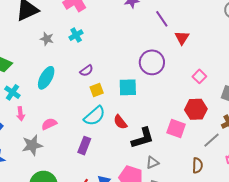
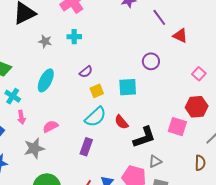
cyan cross: (76, 35) -> (74, 37), turned 32
red triangle: (182, 38) -> (180, 36), turned -35
purple circle: (152, 62) -> (151, 61), size x0.7

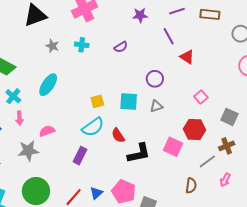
purple semicircle: (86, 72) -> (121, 47), moved
gray triangle: (155, 161) -> (156, 106), moved

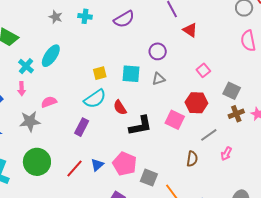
purple semicircle: (121, 47) -> (124, 19), size x1.5
cyan cross: (13, 96) -> (26, 66), moved
brown cross: (227, 146) -> (236, 114), moved

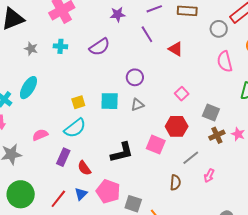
red triangle: (190, 30) -> (176, 49), moved
pink semicircle: (49, 102) -> (40, 135), moved
red semicircle: (120, 107) -> (84, 168), moved

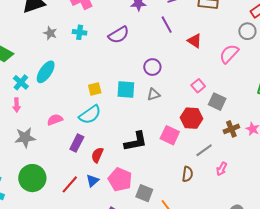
gray circle: (219, 29) -> (247, 31), moved
pink semicircle: (225, 62) -> (229, 54), moved, turned 55
gray square: (211, 113) -> (217, 102), moved
red semicircle: (84, 168) -> (97, 155), turned 56

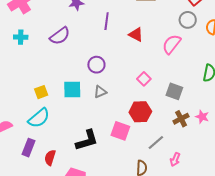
purple line: (167, 25) -> (107, 21), turned 42
gray square: (217, 102) -> (174, 91), moved

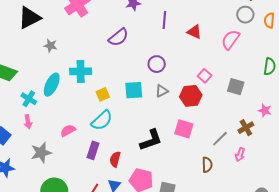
cyan cross: (21, 37) -> (81, 71), moved, size x1.5
red hexagon: (140, 112) -> (191, 96), moved
brown cross: (181, 119) -> (246, 128), moved

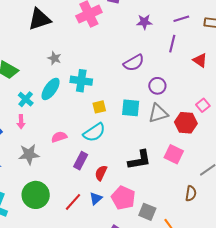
purple semicircle: (118, 37) -> (134, 63), moved
gray star: (50, 46) -> (54, 58), moved
gray triangle: (162, 91) -> (158, 113), size x1.5

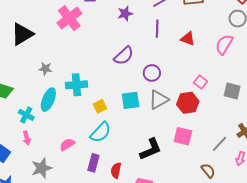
brown semicircle: (191, 193) -> (208, 171), turned -35

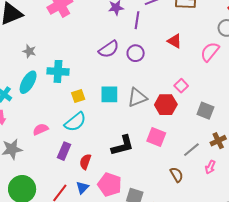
purple line: (157, 29) -> (137, 20), moved
purple circle: (152, 73) -> (136, 53), moved
gray square: (232, 91) -> (205, 111), moved

